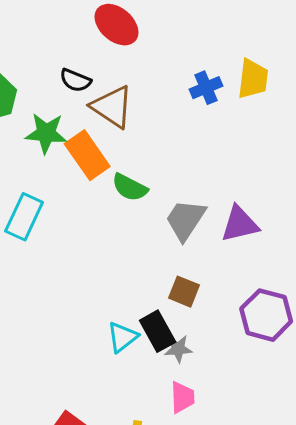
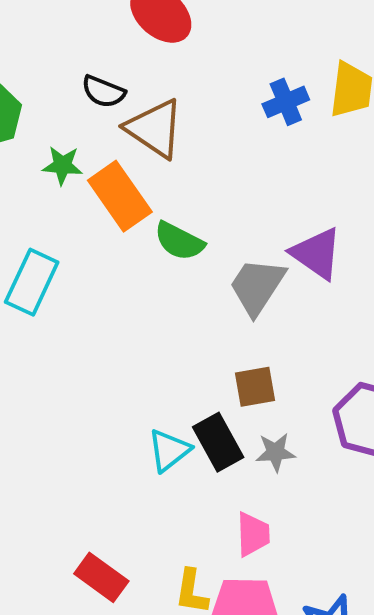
green star: (46, 133) -> (62, 165), size x0.7
purple triangle: (240, 224) -> (317, 254), moved, turned 48
brown square: (184, 292) -> (255, 387), turned -32
gray star: (178, 349) -> (276, 452), moved

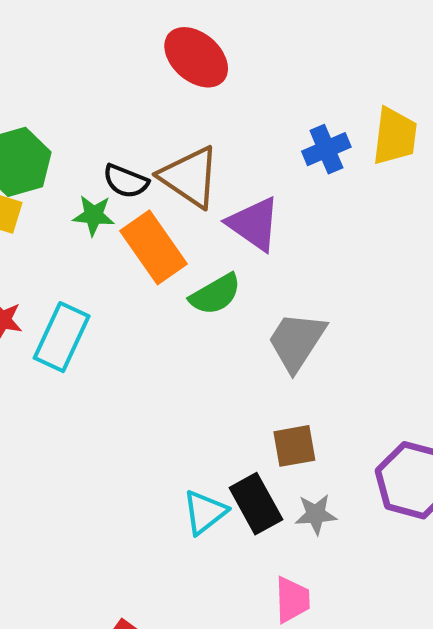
black semicircle: (103, 92) -> (126, 181), moved
green semicircle: (179, 241) -> (215, 294), turned -57
purple triangle: (317, 254) -> (254, 224), moved

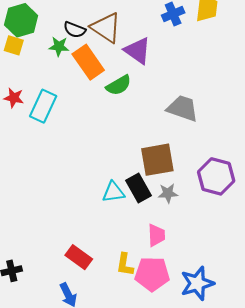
gray trapezoid: (297, 341) -> (183, 108), moved, turned 76
brown square: (294, 446) -> (157, 160), size x1.6
cyan triangle: (205, 512) -> (113, 192), turned 30

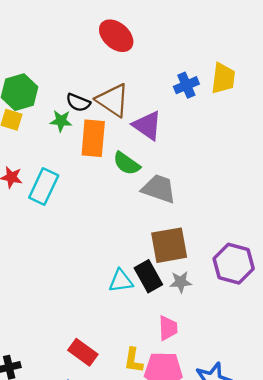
orange rectangle: (88, 62) -> (93, 138), turned 40
green semicircle: (119, 85) -> (127, 163), turned 65
gray trapezoid: (183, 108) -> (159, 189), moved

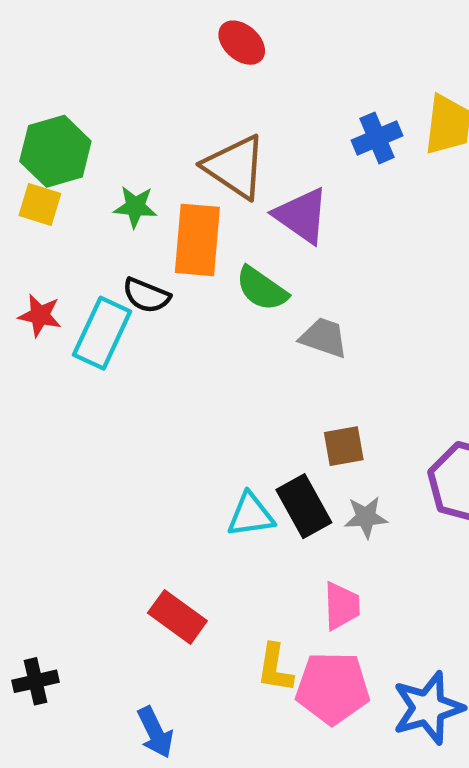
red ellipse: (116, 36) -> (242, 43), size x0.7
black semicircle: (78, 102) -> (146, 295), moved
gray trapezoid: (159, 189) -> (324, 338), size x0.7
brown square: (169, 245) -> (344, 446), size x0.6
red rectangle: (83, 352) -> (177, 617), moved

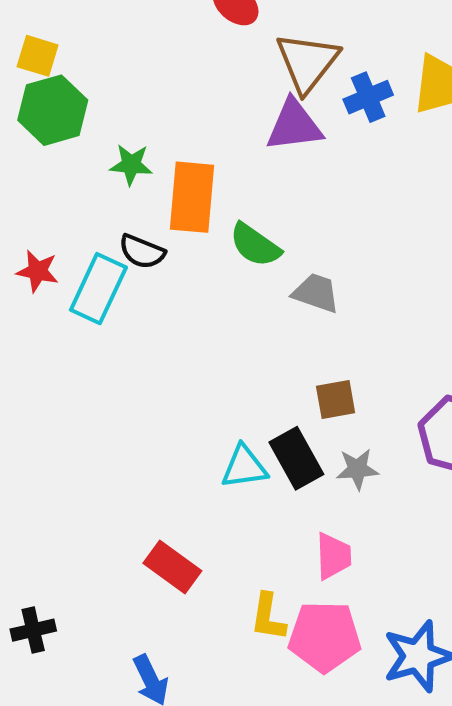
brown triangle: (235, 167) -> (307, 62), moved, turned 34
yellow square: (40, 204) -> (38, 56), moved
purple triangle: (302, 216) -> (294, 125), moved, turned -42

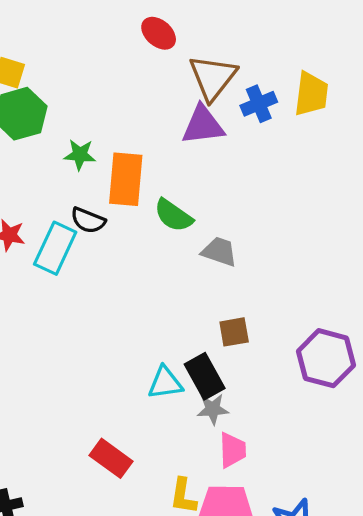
gray star: (357, 469) -> (213, 409), moved

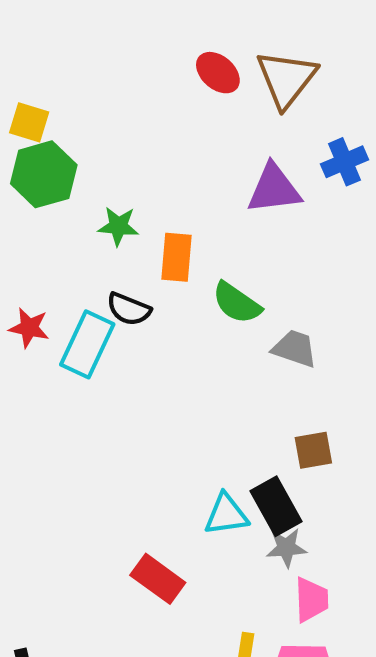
brown triangle: (213, 78) -> (286, 79), moved
orange rectangle: (126, 179) -> (176, 257), size x0.7
red rectangle: (111, 458) -> (158, 579), moved

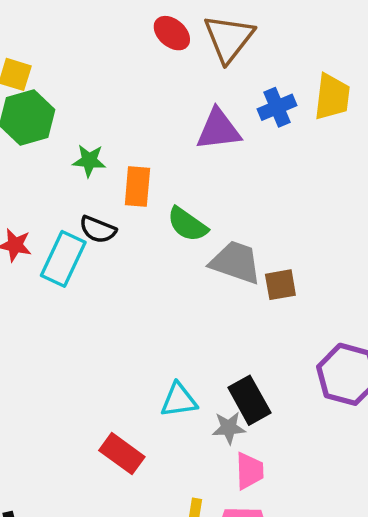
gray trapezoid: (295, 349) -> (236, 262), size x1.4
brown square: (313, 450) -> (280, 285), moved
black rectangle: (276, 506) -> (249, 400), moved

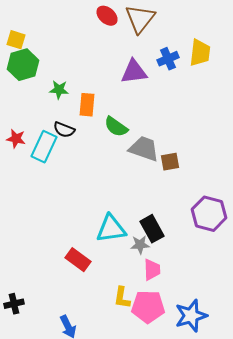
cyan triangle: (179, 400) -> (111, 229), size x1.4

